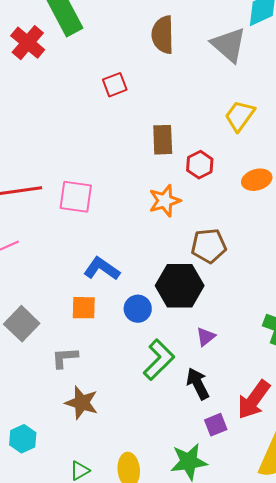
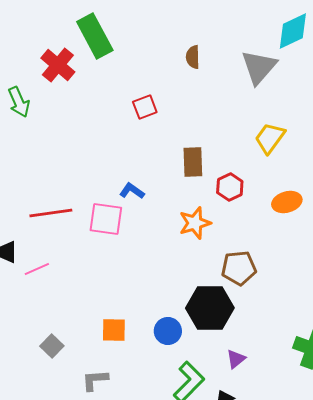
brown semicircle: (163, 35) -> (193, 57), size x0.6
gray triangle: (229, 45) -> (259, 67), turned 30
blue L-shape: (102, 269) -> (132, 191), moved, size x0.7
gray square: (22, 324) -> (52, 346), size x0.7

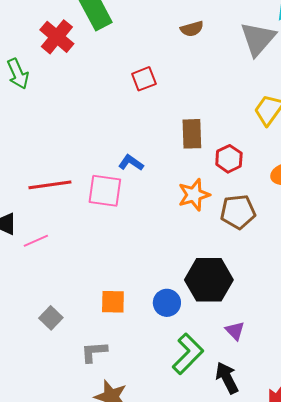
brown semicircle: (193, 57) -> (192, 29), turned -105
brown pentagon: (239, 268) -> (238, 212), moved
purple triangle: (236, 359) -> (235, 331), turned -35

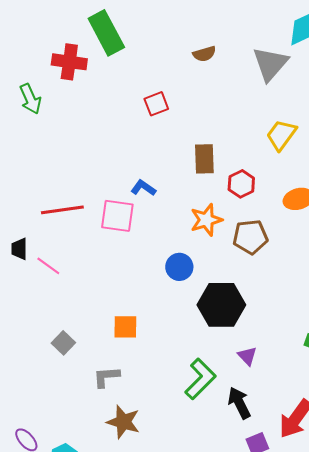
red cross: (57, 37) -> (69, 62), turned -32
pink line: (36, 241) -> (48, 266), turned 60
blue circle: (167, 303) -> (179, 267), moved

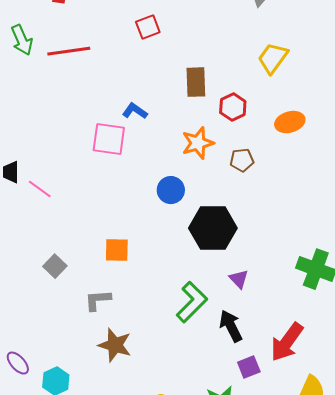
green arrow: (30, 99) -> (22, 40), moved
red line: (62, 210) -> (69, 51), moved
brown pentagon: (250, 237) -> (242, 160), size x0.7

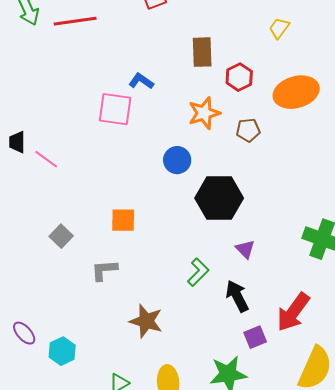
yellow trapezoid: (273, 58) -> (279, 28), size x0.7
orange ellipse: (290, 122) -> (296, 92), size x1.5
green L-shape: (192, 302) -> (198, 272), size x0.7
brown star: (115, 345) -> (146, 321), moved

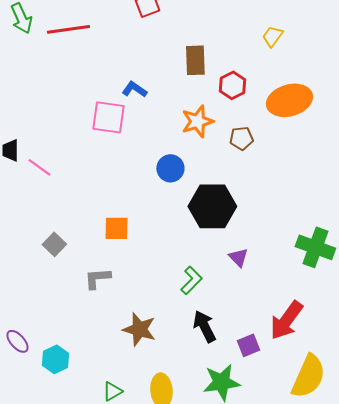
black arrow: (237, 296) -> (204, 326), moved

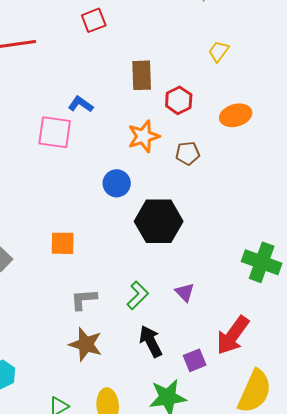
orange ellipse: (289, 100) -> (236, 115), size x0.7
purple triangle: (238, 257) -> (185, 292), moved
gray L-shape: (97, 278) -> (84, 299), moved

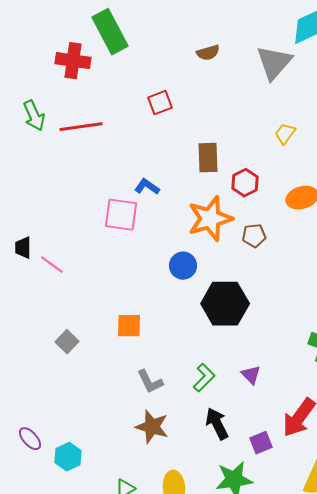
orange star: (144, 136) -> (210, 219), size x1.4
gray L-shape: (84, 299) -> (150, 382), turned -112

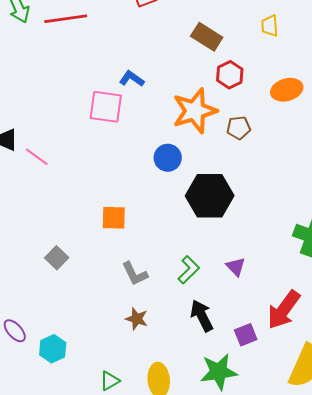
yellow trapezoid: (285, 134) -> (270, 26), turned -40
brown rectangle: (208, 158) -> (207, 37), moved, turned -56
gray square: (67, 342) -> (57, 258), moved
brown star: (152, 427) -> (137, 319), size x0.7

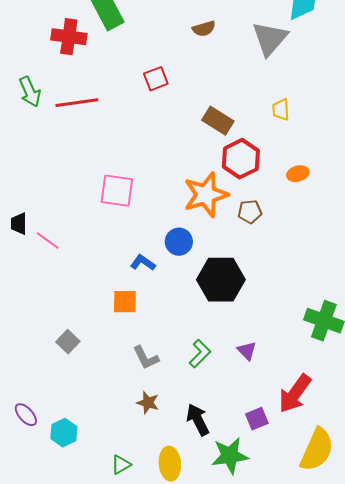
red hexagon: (230, 75) -> (241, 159), size x1.4
blue L-shape: (132, 79) -> (143, 263), moved
orange ellipse: (287, 90) -> (298, 174), size x0.7
black arrow: (202, 316) -> (198, 420), moved

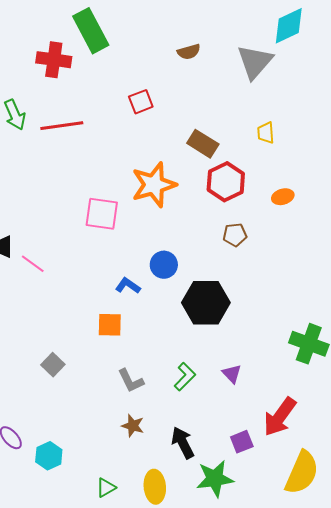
orange star: (206, 195) -> (154, 185), moved

